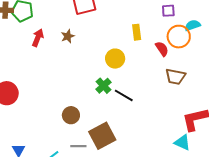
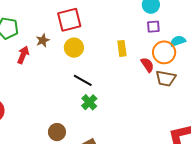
brown star: (68, 36) -> (43, 40), moved
yellow circle: (115, 59) -> (74, 48), moved
brown trapezoid: (175, 77) -> (166, 78), moved
black line: (124, 95) -> (83, 80), moved

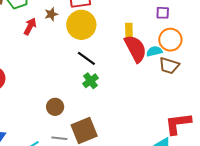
cyan semicircle: (178, 41) -> (154, 51), moved
yellow circle: (74, 48) -> (81, 25), size x1.5
red semicircle: (147, 65) -> (135, 49), moved, size x1.8

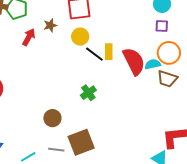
yellow circle: (81, 25) -> (80, 37), size x0.6
yellow rectangle: (129, 31) -> (109, 52), moved
black line: (86, 58) -> (94, 54), moved

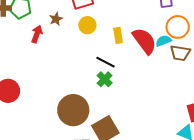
black line: (94, 54) -> (106, 62), moved
brown circle: (52, 118) -> (73, 110), size x1.8

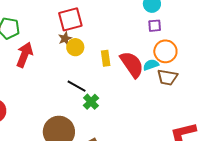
brown star: (56, 19) -> (65, 39), moved
red arrow: (37, 34) -> (24, 55), size x1.4
black line: (106, 62) -> (77, 86), moved

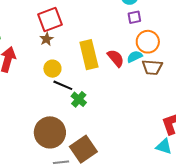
yellow circle: (75, 47) -> (52, 69), moved
yellow rectangle: (106, 58) -> (89, 55), size x1.8
red semicircle: (132, 64) -> (116, 58), size x0.7

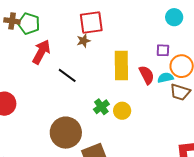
purple square: (134, 17) -> (163, 50), moved
yellow circle: (52, 69) -> (122, 111), moved
black line: (63, 85) -> (67, 75), moved

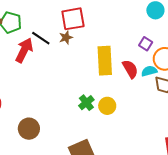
purple square: (163, 50) -> (146, 44), turned 32
black line: (67, 75) -> (41, 38), moved
brown circle: (66, 133) -> (29, 129), moved, size x0.7

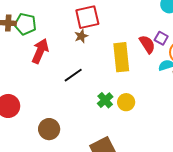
black line: (41, 38) -> (73, 75), moved, turned -66
red semicircle: (130, 69) -> (147, 44), moved

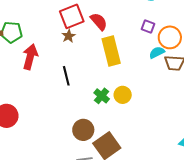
red semicircle: (147, 44) -> (99, 22), moved
black line: (73, 75) -> (66, 76), turned -60
brown circle: (49, 129) -> (83, 130), moved

